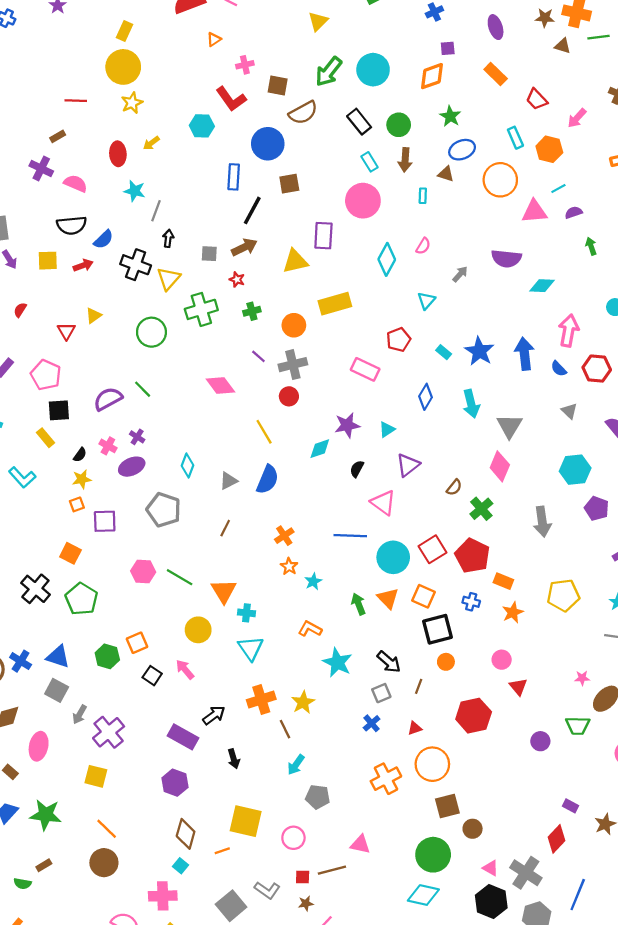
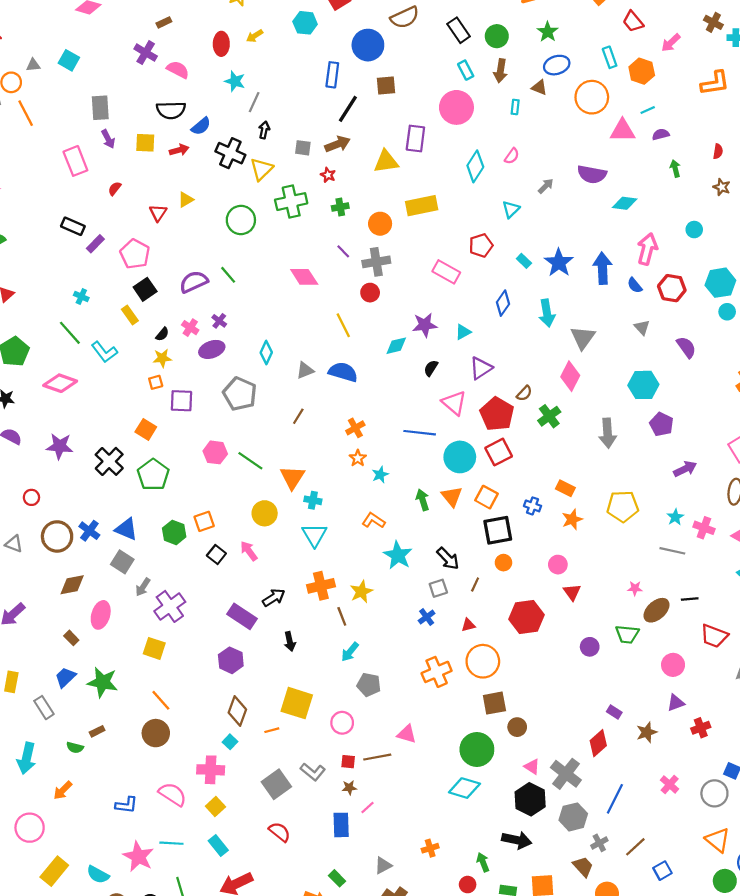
black square: (59, 410) -> (145, 289), turned -35
blue semicircle: (267, 479) -> (343, 372), turned -100
red pentagon: (472, 556) -> (497, 414), moved

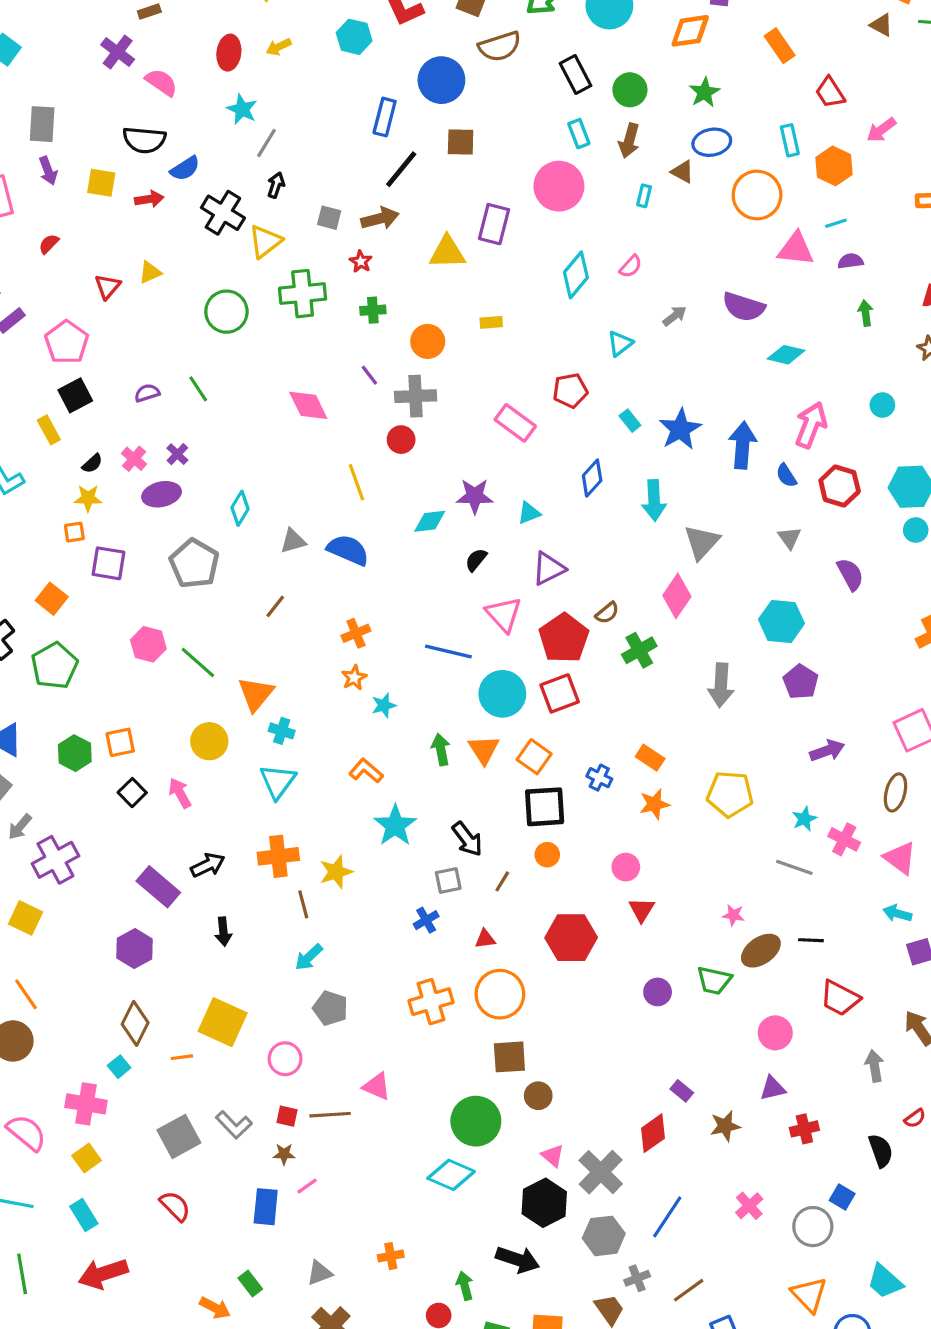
yellow rectangle: (422, 206) -> (491, 322), size x0.5
purple semicircle: (194, 282) -> (147, 393), size x0.6

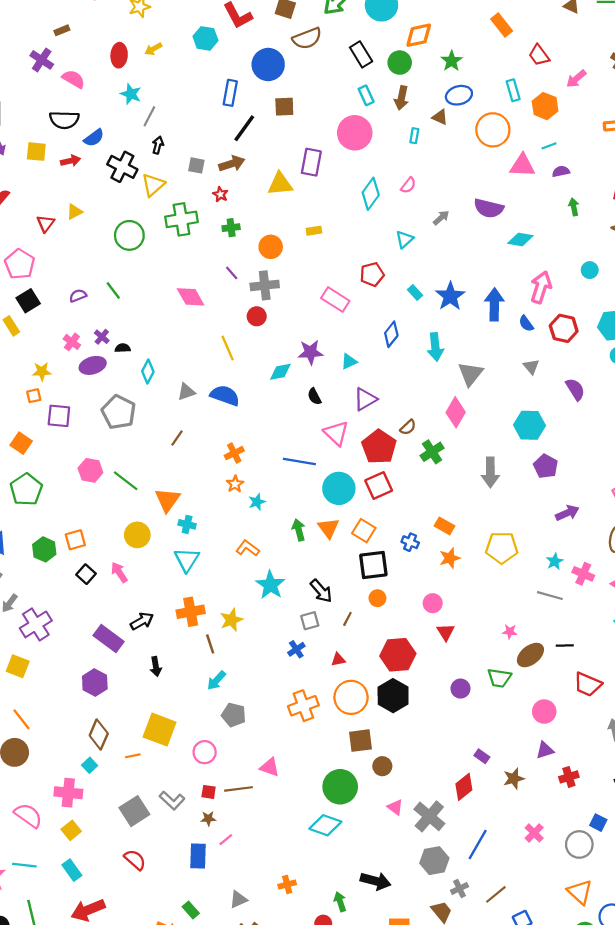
orange diamond: (690, 31) -> (419, 35), moved
black semicircle: (92, 463) -> (123, 348), moved, turned -136
black semicircle: (476, 560) -> (314, 396), turned -63
black hexagon: (544, 1203) -> (393, 696), moved

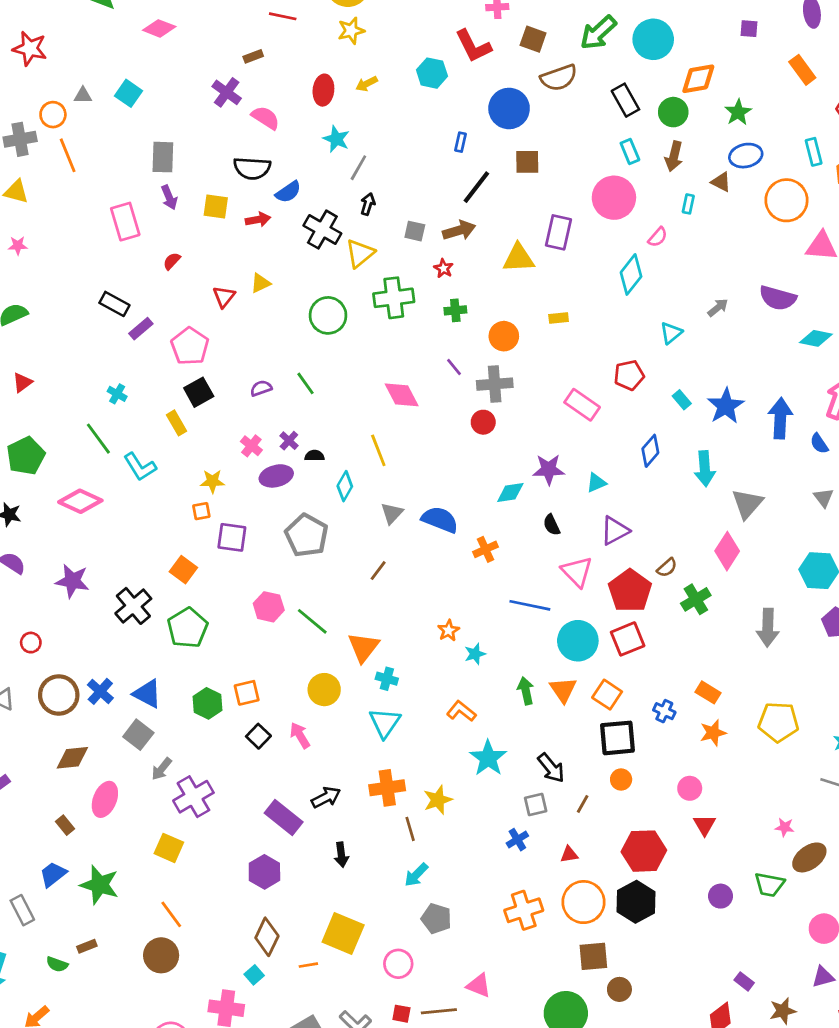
blue rectangle: (230, 93) -> (460, 142), size x0.6
pink semicircle: (408, 185) -> (658, 237), moved
yellow line: (228, 348) -> (378, 450), moved
gray triangle: (186, 392) -> (392, 513), turned -30
orange cross: (234, 453) -> (485, 549), moved

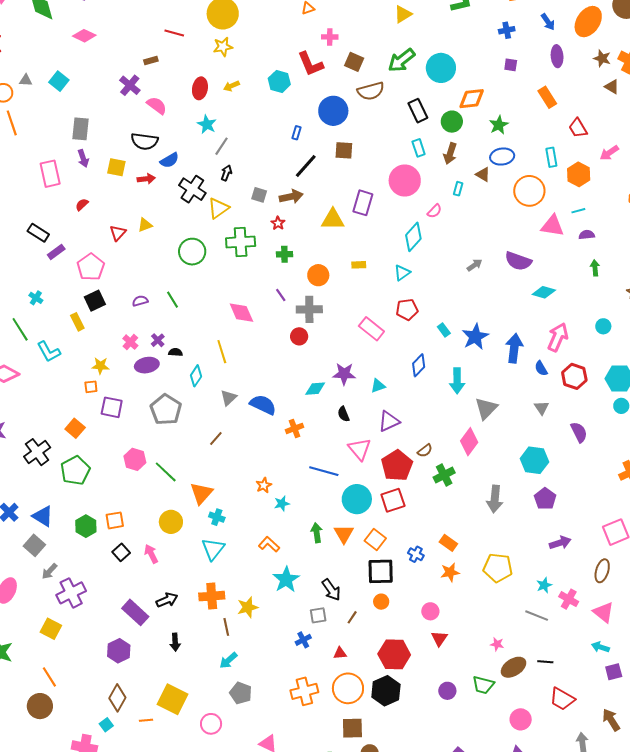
cyan triangle: (671, 333) -> (402, 273), moved

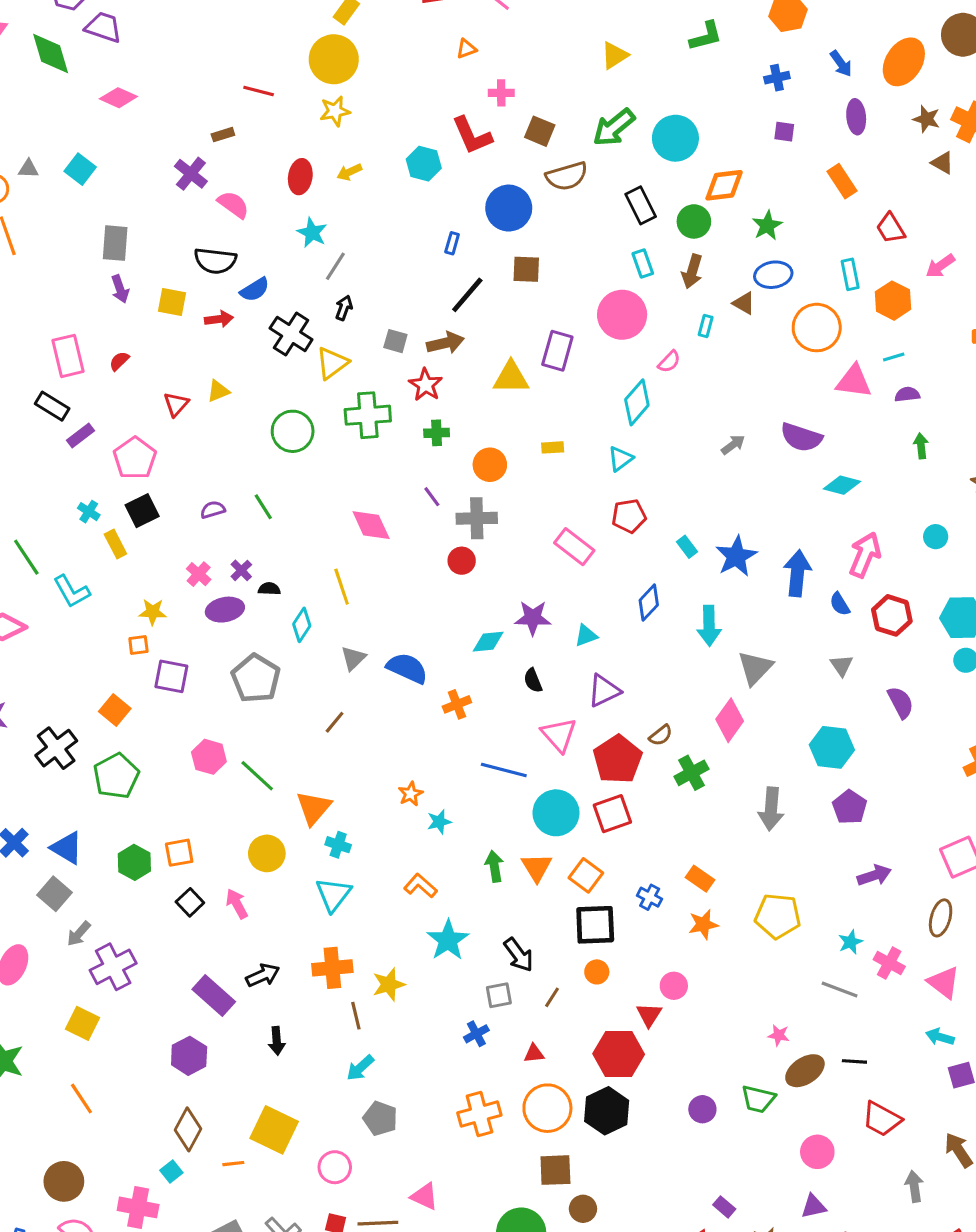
pink rectangle: (50, 174) -> (68, 356), moved
red star: (278, 223) -> (426, 385), size x1.5
cyan cross: (36, 298) -> (89, 512), moved
red triangle: (439, 639) -> (649, 1015), moved
brown circle: (40, 706) -> (64, 1181), moved

